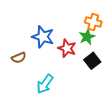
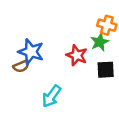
blue star: (43, 37) -> (31, 52), moved
black square: (92, 61) -> (106, 70), turned 35

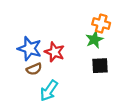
red star: (77, 55) -> (55, 52), moved
brown semicircle: (21, 66) -> (34, 69), moved

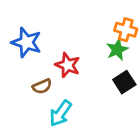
blue star: (30, 49) -> (26, 42), moved
black square: (100, 66) -> (124, 82), turned -30

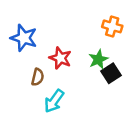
green star: (117, 50) -> (98, 59), moved
brown semicircle: (42, 86) -> (38, 77), turned -54

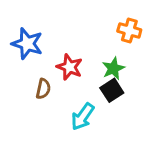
black square: (111, 73) -> (112, 90), moved
cyan arrow: (54, 101) -> (83, 117), moved

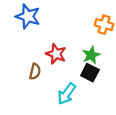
blue star: (27, 44) -> (28, 16), moved
black square: (112, 90) -> (90, 73), turned -30

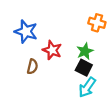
blue star: (28, 16) -> (26, 32), moved
cyan arrow: (67, 94) -> (87, 87), moved

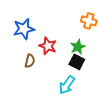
blue star: (26, 32) -> (24, 29), turned -30
cyan arrow: (87, 87) -> (67, 85), moved

